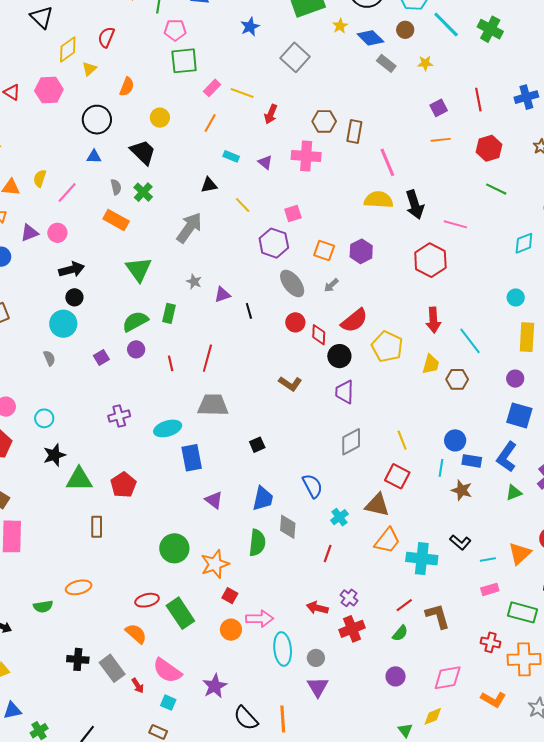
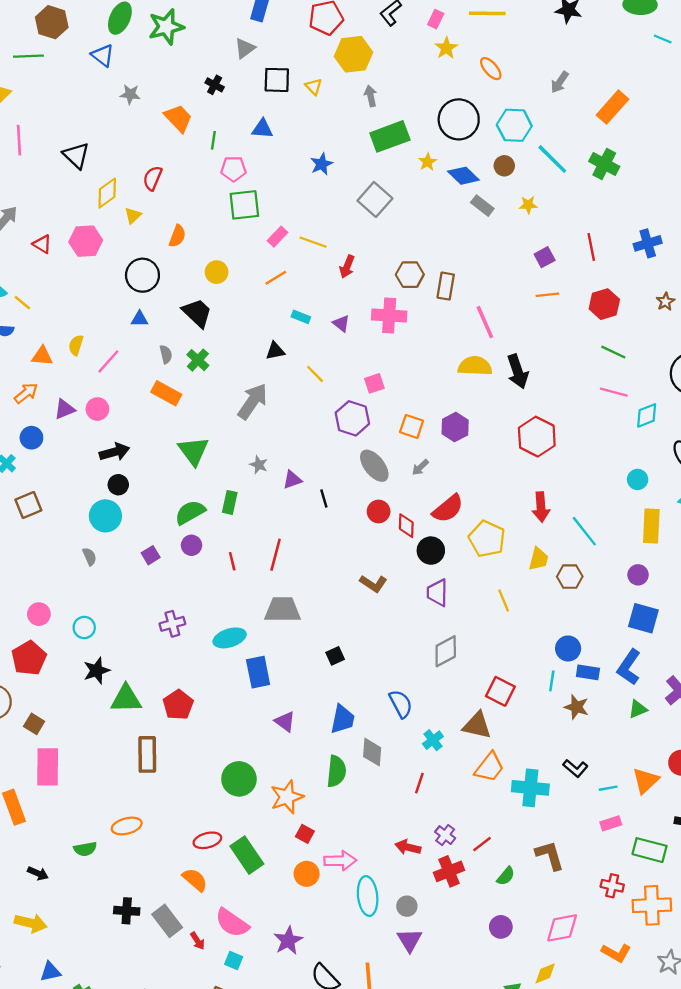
orange line: (210, 123) -> (276, 278), turned 30
pink line: (455, 224) -> (614, 392), moved
yellow line: (402, 440) -> (504, 601), moved
brown rectangle: (97, 527) -> (147, 754), size x1.4
red line: (404, 605) -> (482, 844), moved

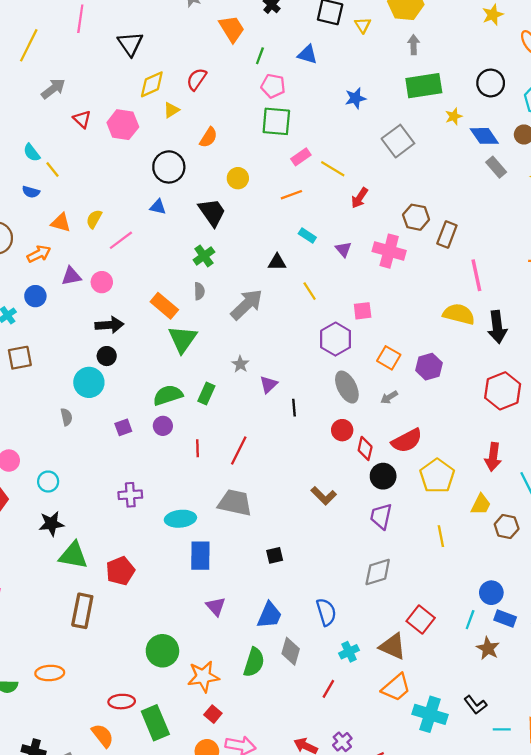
black circle: (459, 119) -> (491, 83), size x0.7
gray semicircle: (166, 354) -> (199, 291), moved
orange rectangle: (166, 393) -> (164, 306), moved
purple triangle: (292, 480) -> (269, 384), turned -36

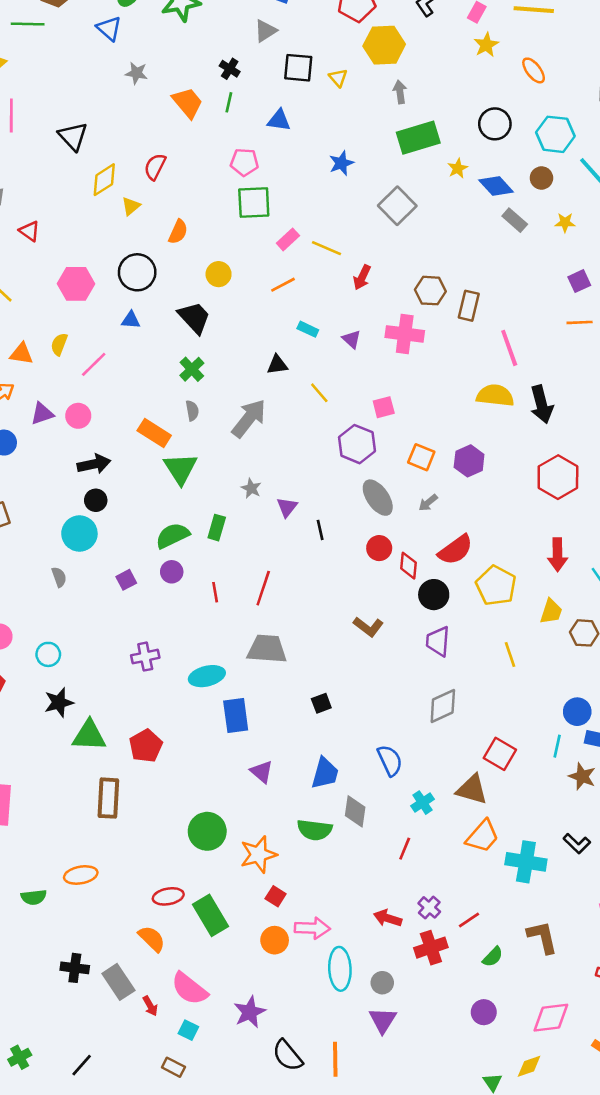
green line: (260, 56) -> (229, 102), moved
pink hexagon: (123, 125) -> (76, 284), moved
green semicircle: (254, 662) -> (315, 830), turned 88

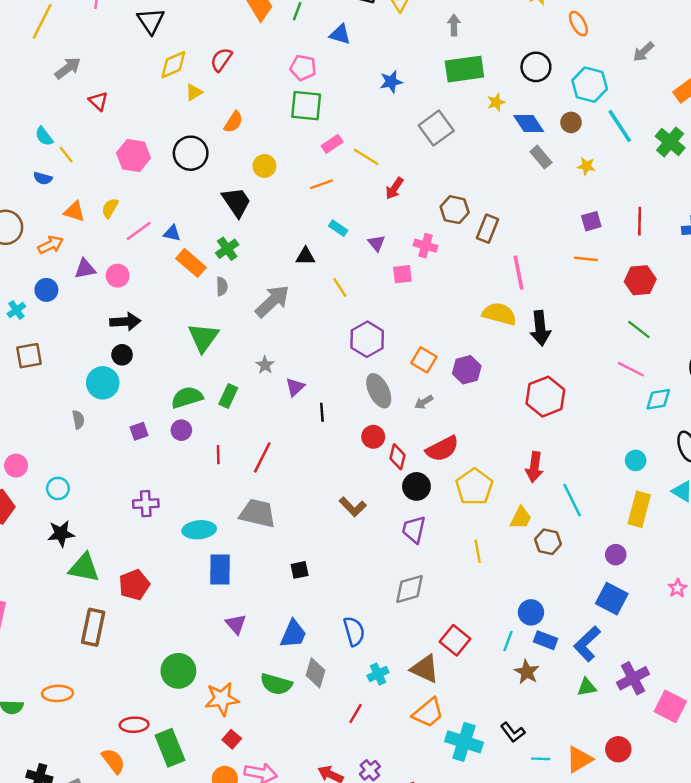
blue triangle: (131, 320) -> (172, 233), moved
pink cross: (405, 334) -> (425, 246), size x0.7
pink square: (384, 407) -> (402, 274), moved
orange rectangle: (154, 433) -> (191, 263), moved

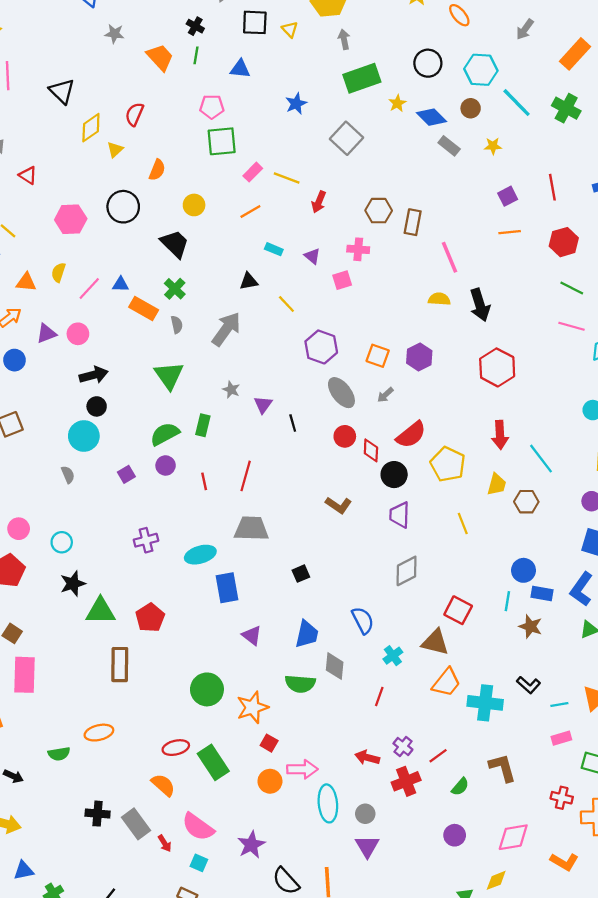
yellow semicircle: (499, 314) -> (439, 299), size x0.7

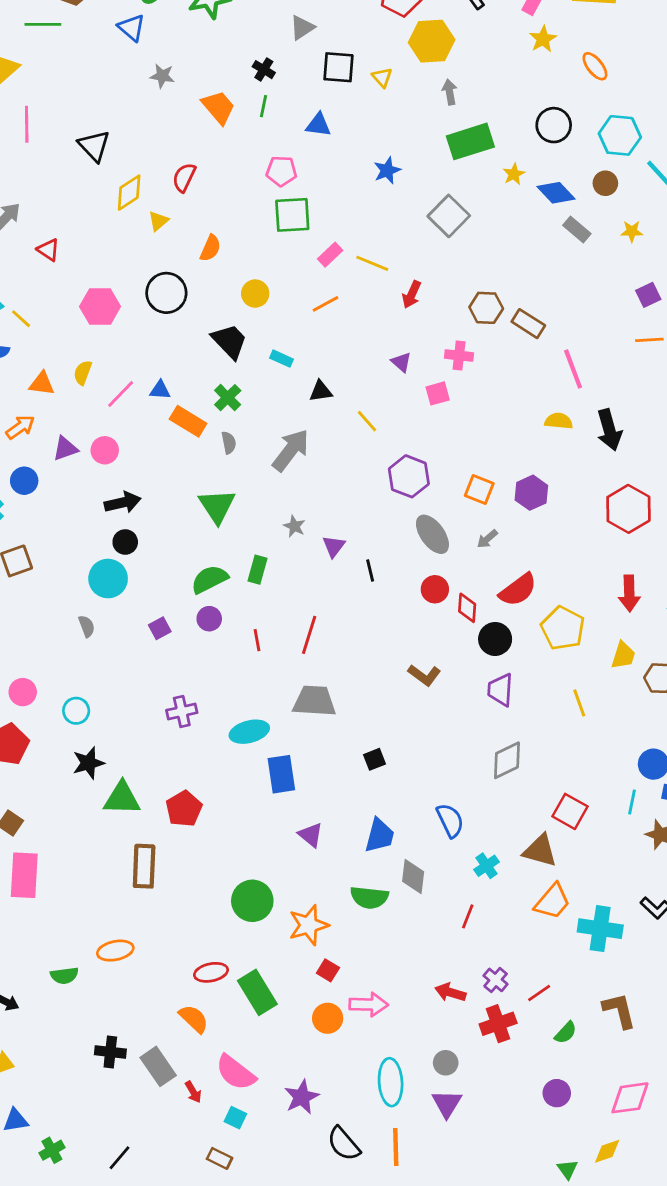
brown rectangle: (413, 222) -> (528, 324), turned -70
cyan rectangle: (274, 249) -> (281, 359), moved
cyan ellipse: (328, 803) -> (391, 1082), moved

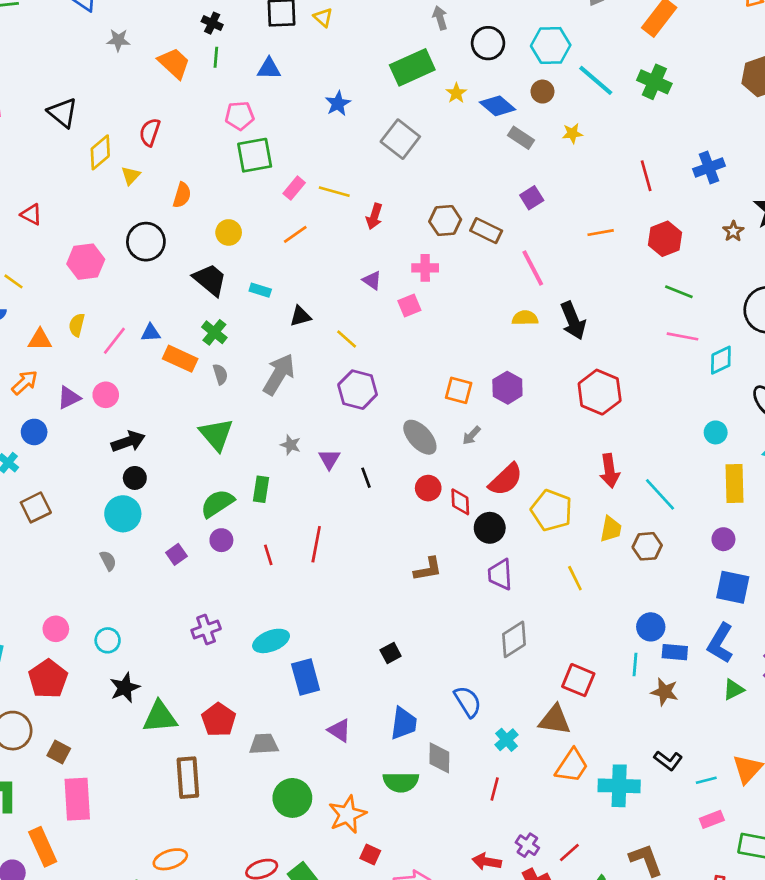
gray arrow: (450, 92) -> (440, 18), moved
purple square: (648, 295) -> (532, 198), moved
purple hexagon: (409, 476) -> (358, 390), moved
brown L-shape: (424, 675) -> (428, 569), turned -40
gray trapezoid: (314, 701) -> (264, 744), moved, size x0.7

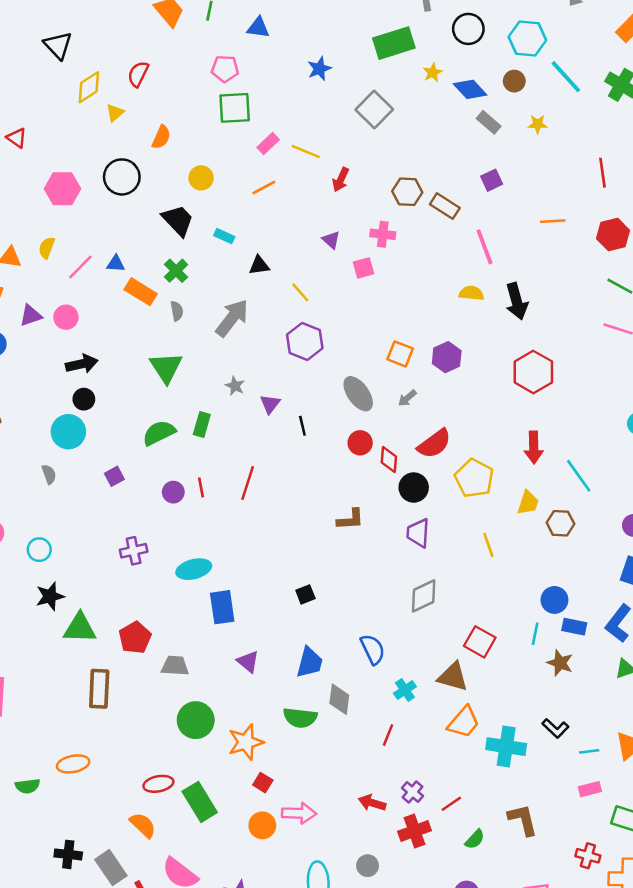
purple circle: (221, 540) -> (173, 492), moved

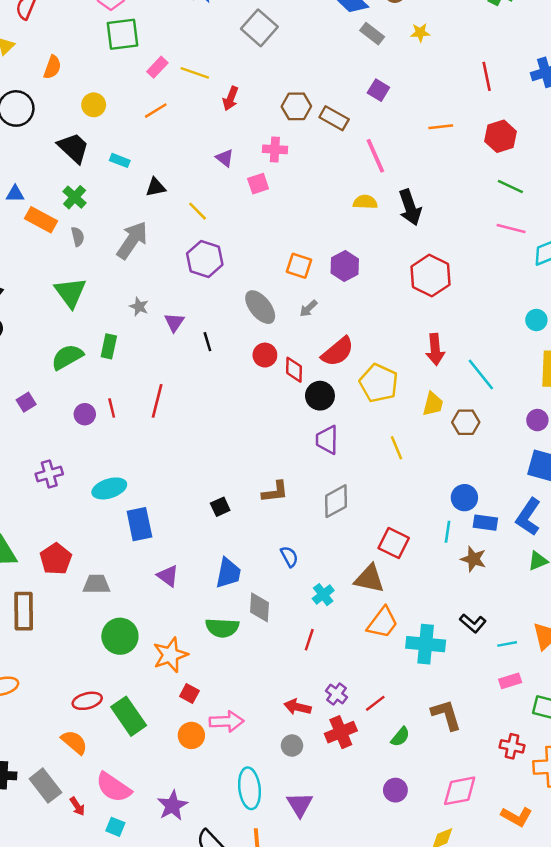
purple square: (492, 180) -> (378, 90), turned -30
brown L-shape: (350, 519) -> (275, 492), moved
blue semicircle: (373, 649) -> (289, 557), size x0.7
gray circle: (368, 866) -> (292, 746), moved

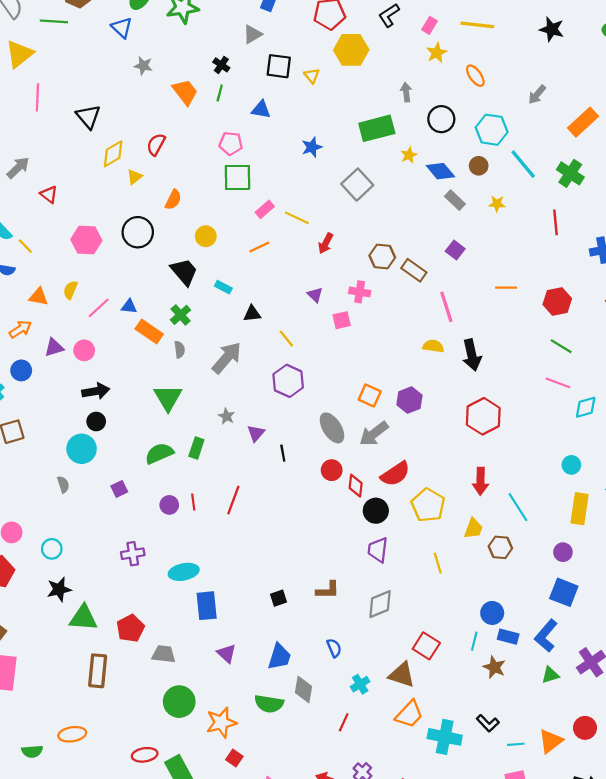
red line: (487, 76) -> (555, 222), moved
gray arrow: (308, 308) -> (374, 434), size x1.8

